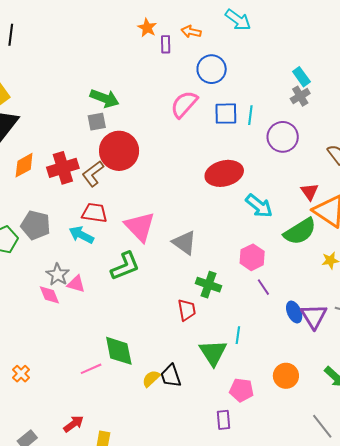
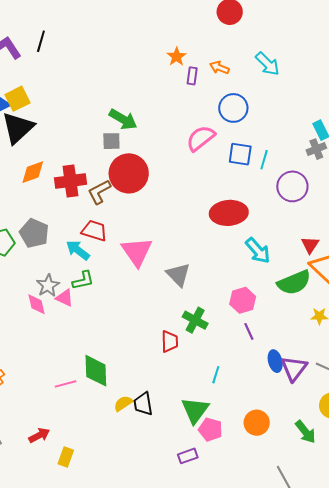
green L-shape: (125, 266) -> (83, 280), moved, size x0.7
green triangle: (213, 353) -> (195, 410), moved
purple rectangle: (223, 420) -> (188, 456), turned 66

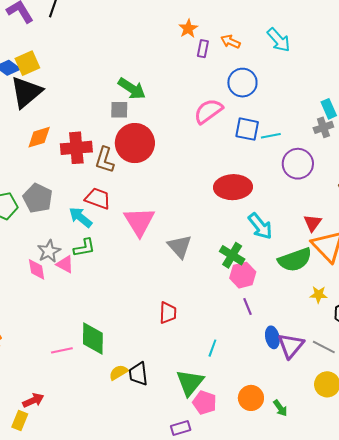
cyan line: (264, 160) -> (271, 136), turned 60
brown L-shape: (99, 192) -> (105, 160), turned -48
green cross: (195, 320) -> (232, 255), moved
green arrow: (305, 432) -> (280, 408), moved, size x0.7
yellow rectangle: (66, 457) -> (20, 420), moved

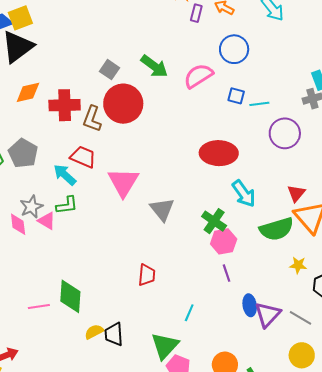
green arrow: (132, 89) -> (154, 66), moved
gray square: (119, 110) -> (109, 70), turned 30
blue square: (247, 129) -> (236, 96), size x0.7

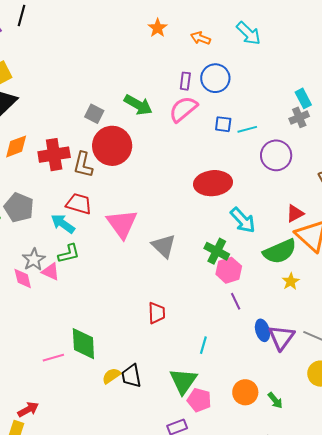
purple rectangle: (196, 13) -> (185, 81), moved
red triangle: (296, 193) -> (295, 213), turned 30
yellow star: (298, 265) -> (291, 281), moved, turned -30

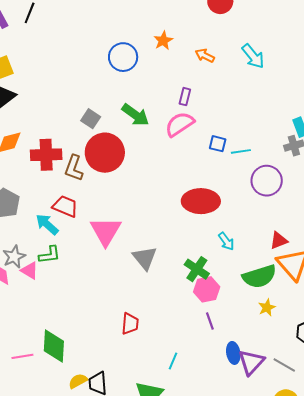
blue circle: (215, 78) -> (123, 57), moved
cyan arrow: (243, 220) -> (226, 241), size x0.7

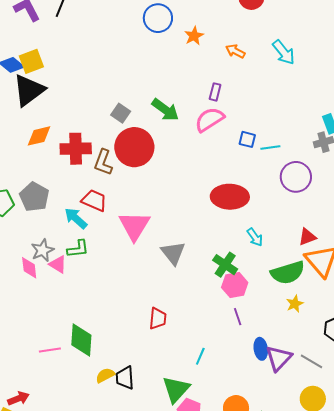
blue circle: (123, 57) -> (158, 18), moved

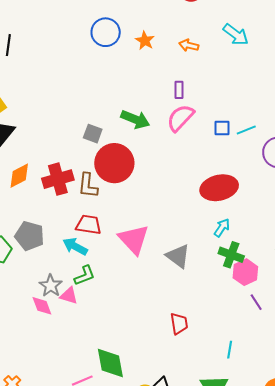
cyan arrow: (255, 237) -> (222, 228), moved, turned -96

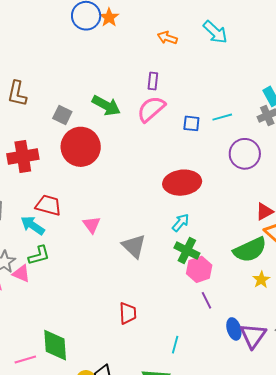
orange star: (145, 41) -> (109, 17), moved
cyan line: (246, 130) -> (222, 117), moved
brown L-shape: (88, 185) -> (17, 94), moved
pink triangle: (134, 239) -> (92, 225), size x0.6

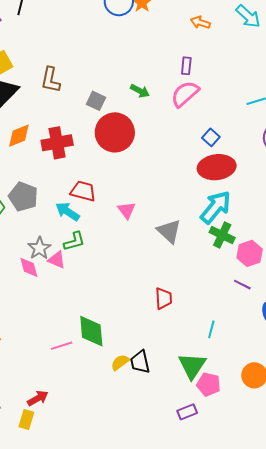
green arrow: (106, 105) -> (140, 91), size x0.7
blue square: (191, 123) -> (211, 137), moved, turned 36
cyan arrow: (181, 223) -> (216, 207), size x1.8
pink hexagon: (199, 269) -> (250, 253), moved
purple line: (207, 300) -> (242, 285), turned -36

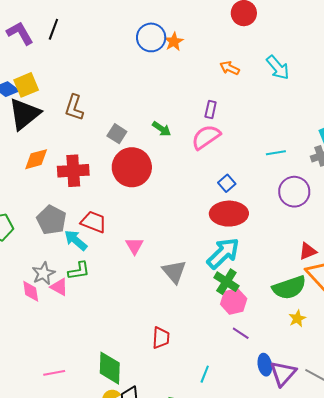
gray pentagon: (23, 197) -> (52, 220), moved
pink hexagon: (250, 253) -> (234, 301), moved
green diamond: (91, 331) -> (110, 368), moved

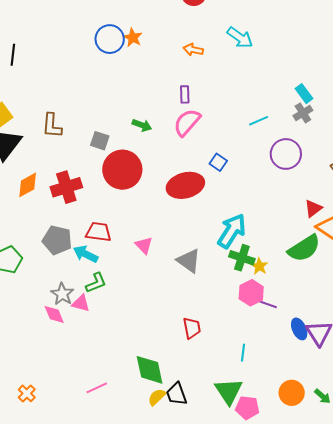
red ellipse: (229, 214) -> (185, 185), moved
pink hexagon: (234, 301) -> (251, 293), moved
yellow star: (297, 318) -> (259, 266), moved

